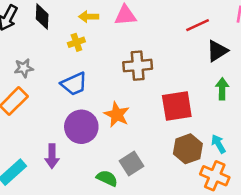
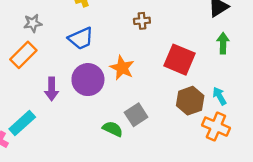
brown cross: (138, 66) -> (142, 21), size x0.6
red square: (177, 106) -> (180, 60), turned 32
purple arrow: (52, 156) -> (52, 89), moved

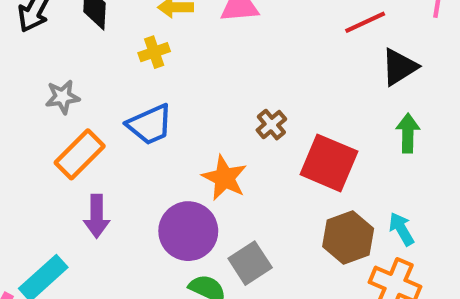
brown cross: (142, 21) -> (271, 125), moved, turned -35
orange rectangle: (23, 55) -> (80, 154), moved
purple circle: (88, 80) -> (188, 231), moved

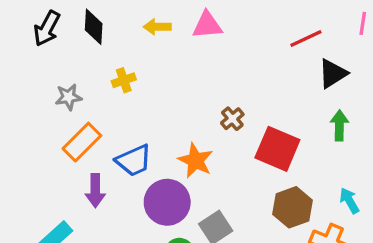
yellow cross: (154, 52) -> (124, 80), moved
blue trapezoid: (150, 125) -> (134, 160), moved
cyan arrow: (401, 229) -> (349, 201), moved

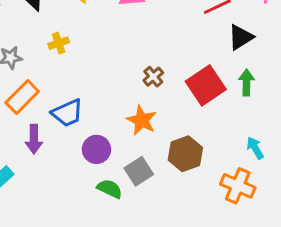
red square: (277, 149) -> (206, 85), moved, turned 33
orange star: (196, 160) -> (142, 120), moved
purple circle: (167, 202) -> (96, 149), size x0.7
brown hexagon: (293, 207) -> (185, 154), moved

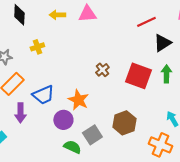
red square: (206, 85) -> (138, 76), turned -36
orange star: (142, 120) -> (78, 100), moved

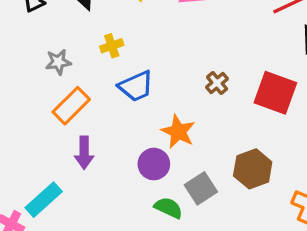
blue trapezoid: (43, 95) -> (136, 86), moved

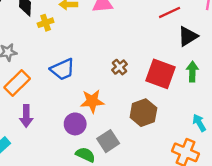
yellow cross: (112, 46) -> (46, 23), moved
orange star: (178, 132) -> (92, 101), turned -30
brown hexagon: (253, 169) -> (143, 113), moved

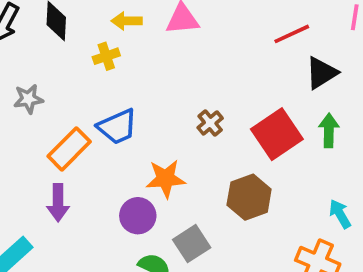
yellow cross: (46, 23) -> (106, 56), moved
red square: (160, 74) -> (277, 134), turned 36
orange rectangle: (17, 83) -> (69, 149), moved

